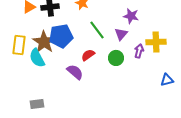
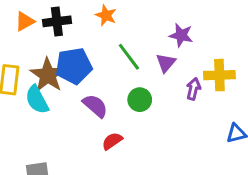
red semicircle: (88, 55) -> (112, 141), moved
green circle: (116, 58) -> (140, 100), moved
purple semicircle: (75, 72) -> (95, 106), moved

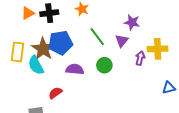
purple semicircle: (95, 106) -> (75, 69), turned -36
red semicircle: (112, 141) -> (55, 93), moved

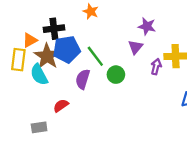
orange triangle: (28, 13) -> (30, 40), moved
black cross: (49, 13) -> (54, 29), moved
green line: (97, 37) -> (95, 56), moved
purple semicircle: (75, 69) -> (83, 79), turned -78

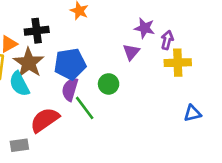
blue pentagon: (67, 49) -> (70, 64), moved
green line: (95, 56) -> (85, 108), moved
purple arrow: (156, 67) -> (167, 40), moved
red semicircle: (61, 106) -> (45, 120), size x1.6

